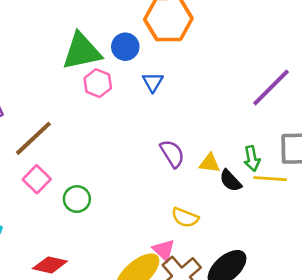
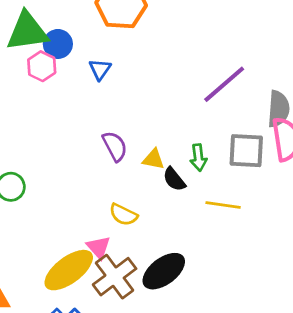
blue circle: (125, 47) -> (58, 44), moved
yellow line: (270, 179) -> (223, 205), moved

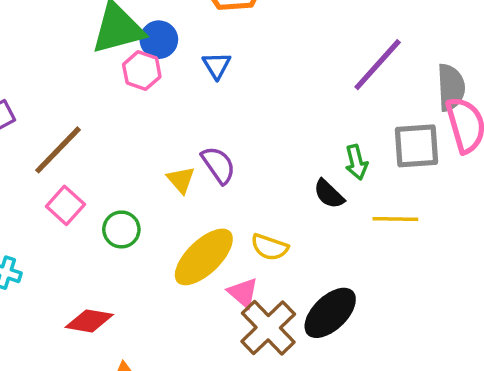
purple semicircle: (115, 146) -> (218, 165), moved
yellow triangle: (154, 159) -> (181, 180), moved, turned 45
yellow ellipse: (69, 270) -> (204, 257), moved

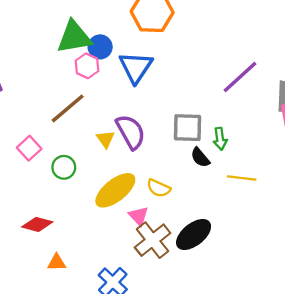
blue triangle: (217, 65) -> (136, 67), size x1.8
gray square: (416, 146) -> (187, 128), moved
brown line: (58, 150) -> (68, 108), moved
purple semicircle: (218, 165) -> (131, 132), size x1.4

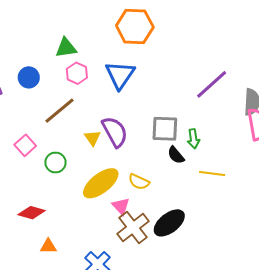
green triangle: (74, 37) -> (66, 48), size x0.7
blue circle: (100, 47) -> (29, 77), moved

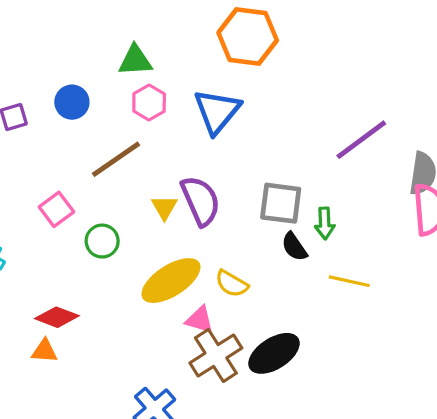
pink triangle: (121, 206) -> (200, 320), turned -36
orange triangle: (48, 246) -> (44, 351), moved

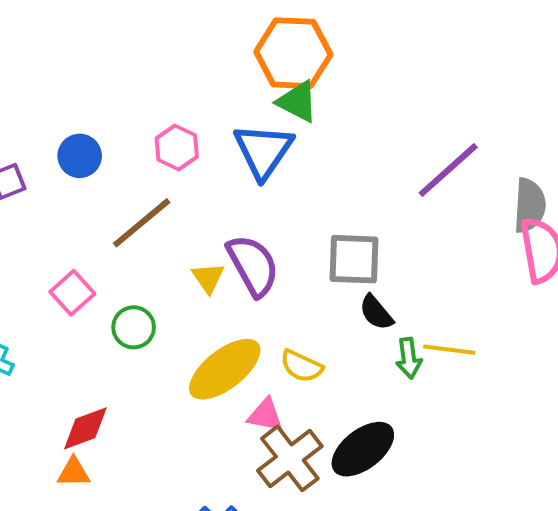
green triangle: (135, 60) -> (298, 102), moved, turned 36
green arrow: (325, 223) -> (409, 358), moved
red diamond: (57, 317) -> (85, 428), turned -36

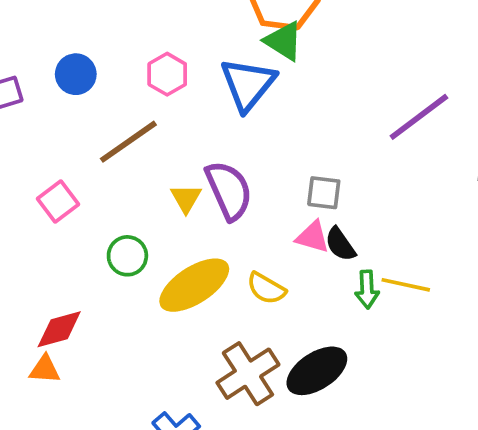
gray square: (354, 259) -> (324, 193), size x0.7
green circle: (134, 327) -> (127, 256), moved
pink triangle: (265, 415) -> (313, 237), moved

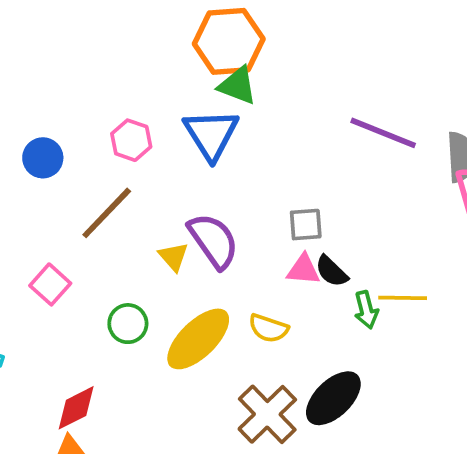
purple line: (419, 117) -> (383, 133), turned 70

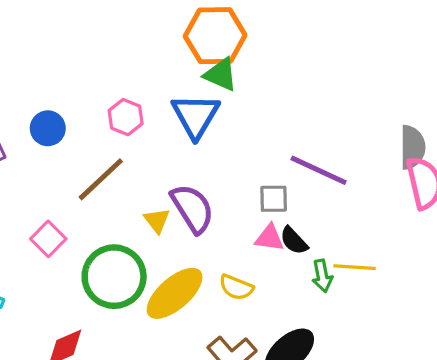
purple line: (383, 133) -> (319, 170), moved
green circle: (128, 324) -> (114, 277), size x1.8

